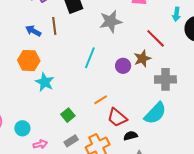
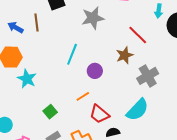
purple circle: (123, 66) -> (95, 71), moved
gray cross: (165, 79) -> (148, 76), turned -30

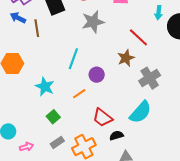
blue arrow: (15, 27) -> (18, 18), moved
cyan star: (27, 79) -> (45, 87), moved
orange line: (83, 96) -> (79, 94), moved

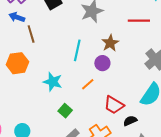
brown line: (37, 28) -> (31, 34), moved
red line: (138, 37) -> (139, 21), turned -35
brown star: (126, 58) -> (110, 43), moved

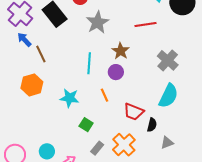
blue arrow: (17, 17) -> (24, 40), turned 35
orange line: (88, 84) -> (104, 95), turned -64
black semicircle: (130, 121) -> (152, 125), turned 136

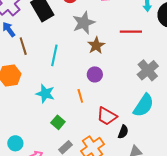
brown star: (120, 51) -> (96, 45), moved
cyan line: (89, 63) -> (54, 55), moved

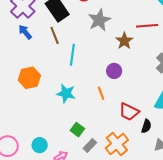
brown star: (96, 45) -> (124, 41), moved
brown line: (23, 46) -> (55, 35), moved
green square: (58, 122) -> (77, 130), moved

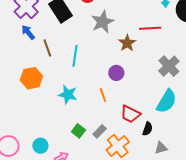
brown line: (55, 35) -> (47, 48), moved
gray rectangle: (90, 145) -> (100, 131), moved

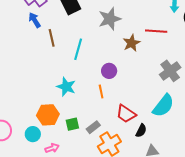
purple circle: (116, 73) -> (109, 71), moved
orange hexagon: (31, 78) -> (48, 115), moved
green square: (78, 131) -> (72, 124), turned 32

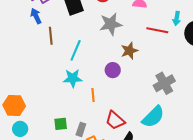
red line: (156, 31) -> (157, 30), moved
purple circle: (109, 71) -> (113, 70), moved
cyan star: (66, 87) -> (73, 78), moved, turned -30
orange hexagon: (48, 115) -> (14, 105), moved
gray rectangle: (93, 127) -> (81, 129), turned -40

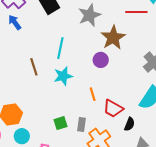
brown line: (51, 36) -> (34, 67), moved
brown star: (129, 51) -> (113, 38), size x1.4
orange line: (93, 95) -> (93, 94), moved

